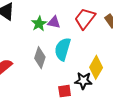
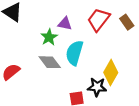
green star: (39, 24) -> (49, 37), moved
gray diamond: (40, 58) -> (50, 62), turned -55

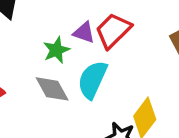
red trapezoid: (99, 20) -> (113, 31), moved

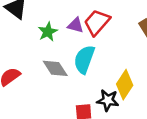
green star: (56, 50) -> (48, 32), moved

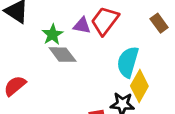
cyan semicircle: (84, 59) -> (128, 62), moved
gray diamond: (55, 68) -> (63, 55), moved

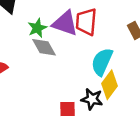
red trapezoid: (105, 21) -> (86, 22), turned -40
purple triangle: (82, 26) -> (65, 23), size x1.6

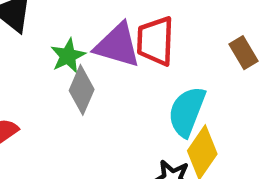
gray diamond: (44, 47) -> (82, 90), turned 55

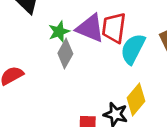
cyan semicircle: (187, 112) -> (133, 49), moved

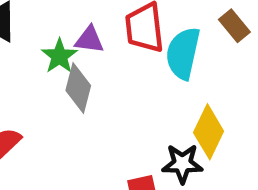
purple triangle: (90, 28) -> (89, 40), moved, size x0.6

